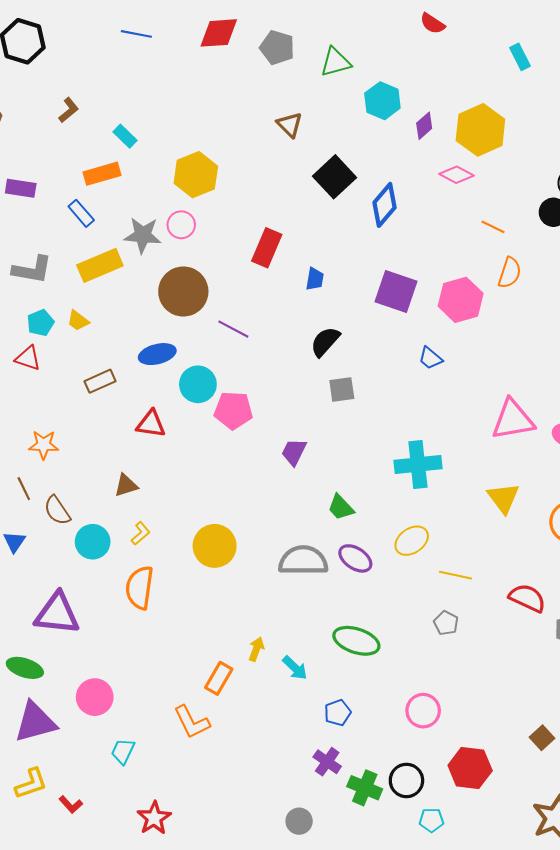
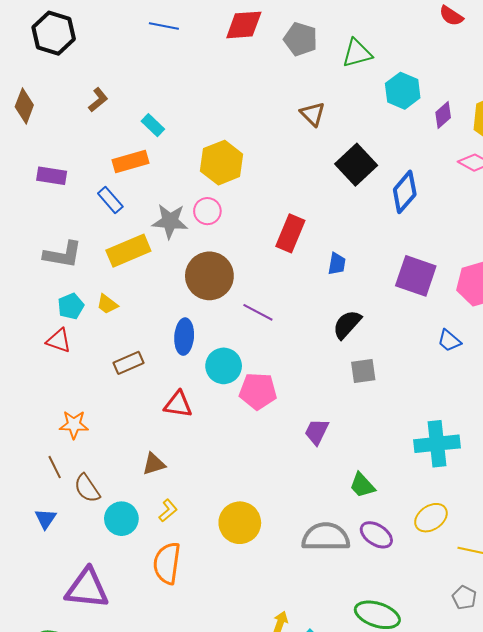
blue ellipse: (157, 354) -> (184, 337), turned -72

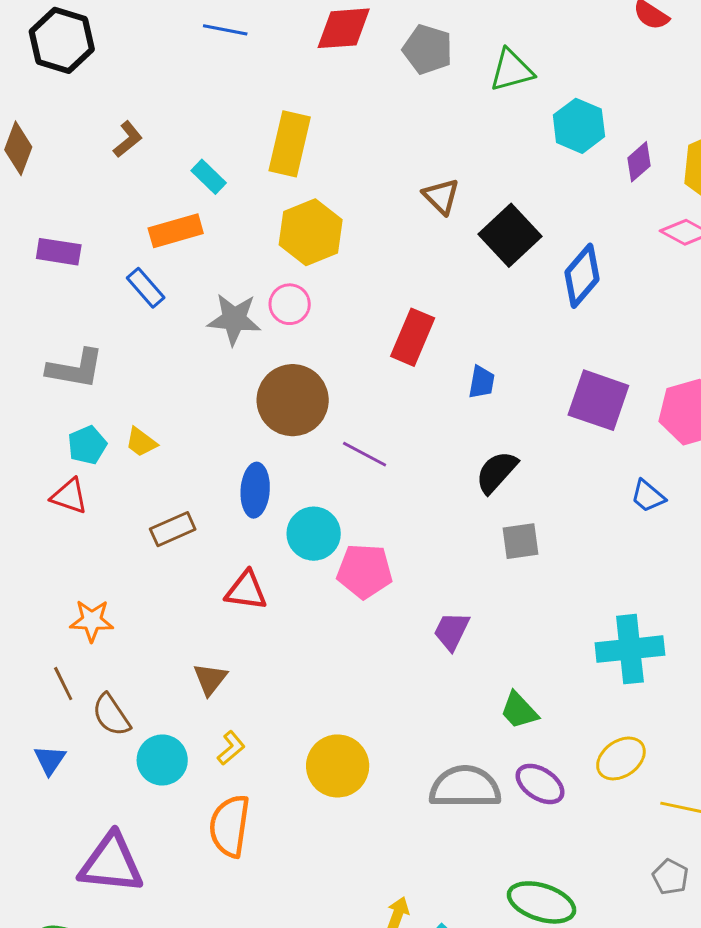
brown triangle: (313, 114) -> (441, 196), moved
yellow rectangle: (128, 251) -> (290, 144), moved, turned -54
brown triangle: (154, 464) -> (210, 679), turned -35

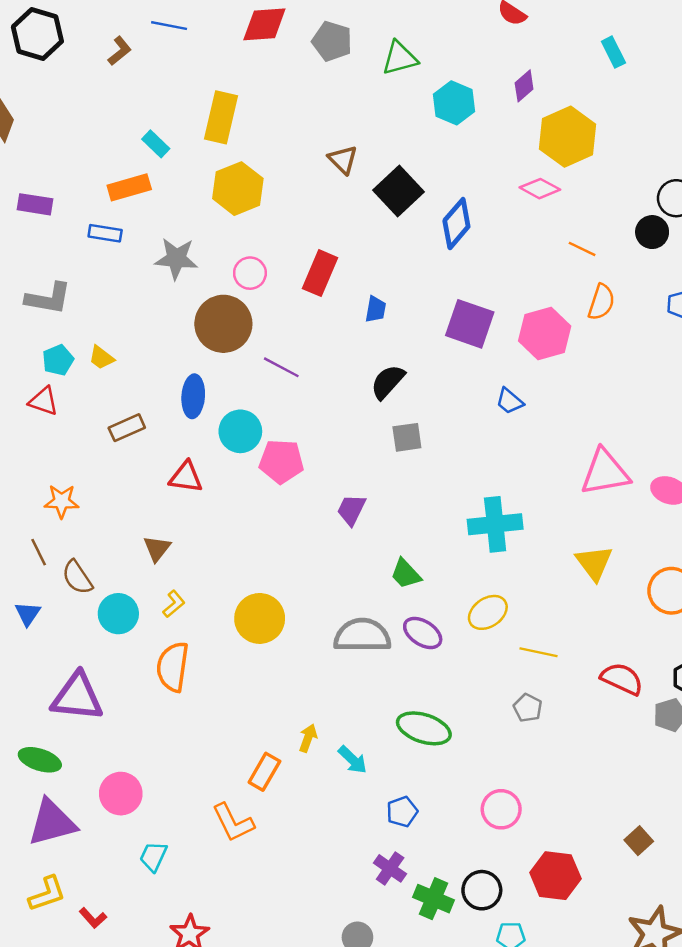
brown L-shape: (128, 139) -> (120, 51), moved
purple diamond: (639, 162) -> (524, 86), moved
blue rectangle: (146, 288) -> (105, 233), turned -40
pink circle: (290, 304) -> (250, 273), moved

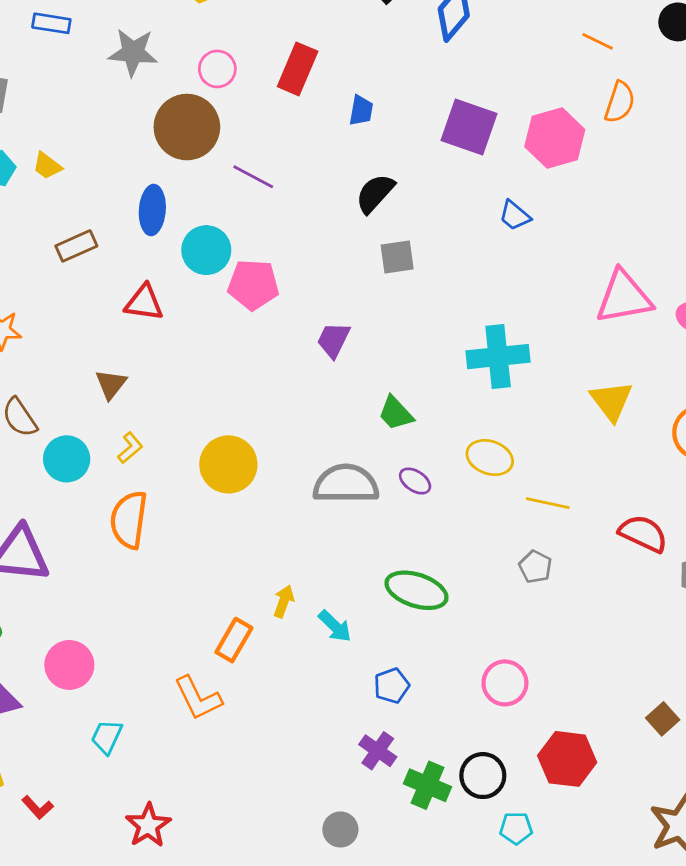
yellow ellipse: (488, 612) -> (490, 458), turned 54
purple ellipse: (423, 633) -> (415, 481), size x0.7

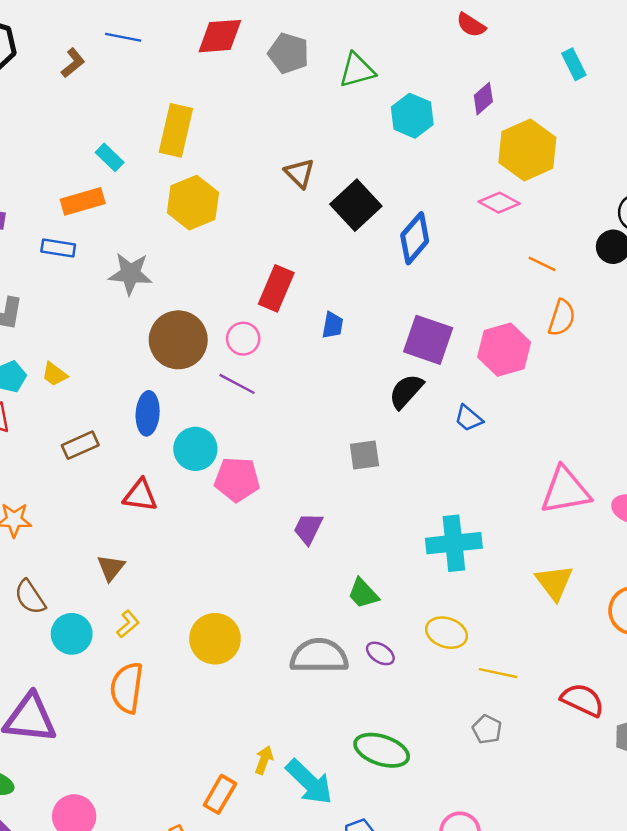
pink circle: (217, 69) -> (243, 339), moved
black semicircle: (375, 193) -> (406, 391), moved
cyan arrow: (335, 626) -> (309, 782), size x1.6

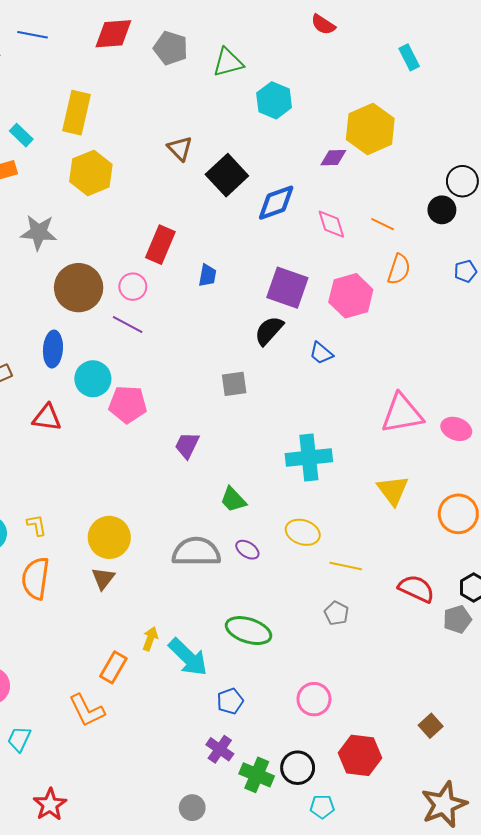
purple diamond: (483, 99) -> (333, 158), moved, turned 40
pink diamond: (499, 203) -> (331, 224), moved, turned 44
blue diamond: (415, 238) -> (276, 203), turned 30
brown triangle: (111, 568) -> (103, 578), moved
yellow L-shape: (128, 624) -> (37, 525), turned -60

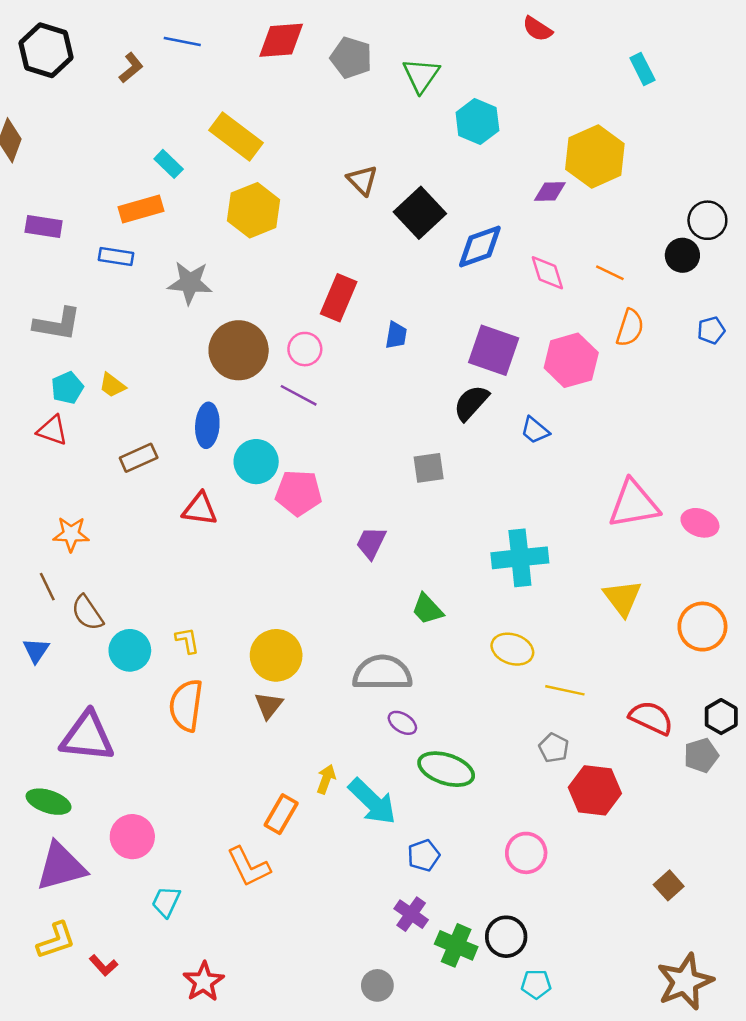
green triangle: (228, 62) -> (421, 75), turned -40
yellow rectangle: (76, 113) -> (236, 136), turned -66
purple ellipse: (247, 550) -> (402, 723), moved
red hexagon: (360, 755) -> (595, 790), moved

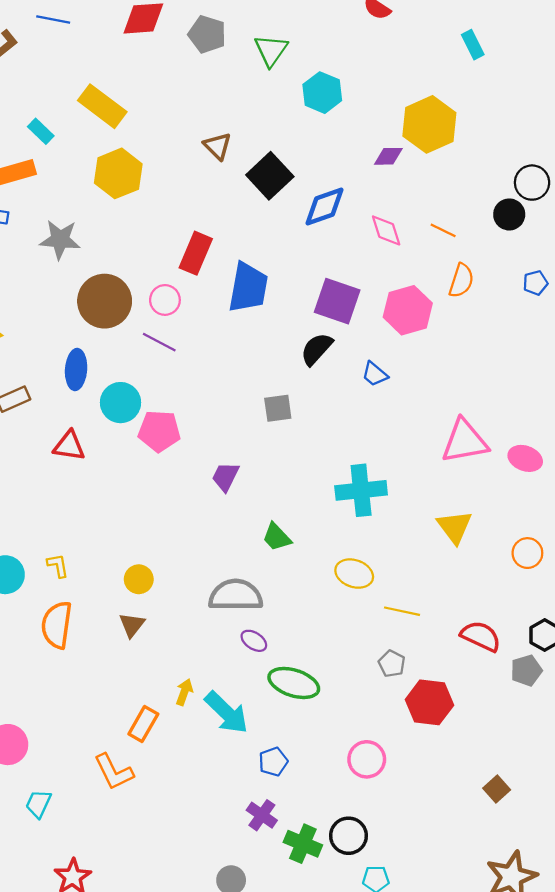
blue trapezoid: (396, 335) -> (248, 287), size x2.0
orange circle: (702, 627) -> (527, 553), size x0.7
yellow circle: (276, 655) -> (139, 579), size x0.6

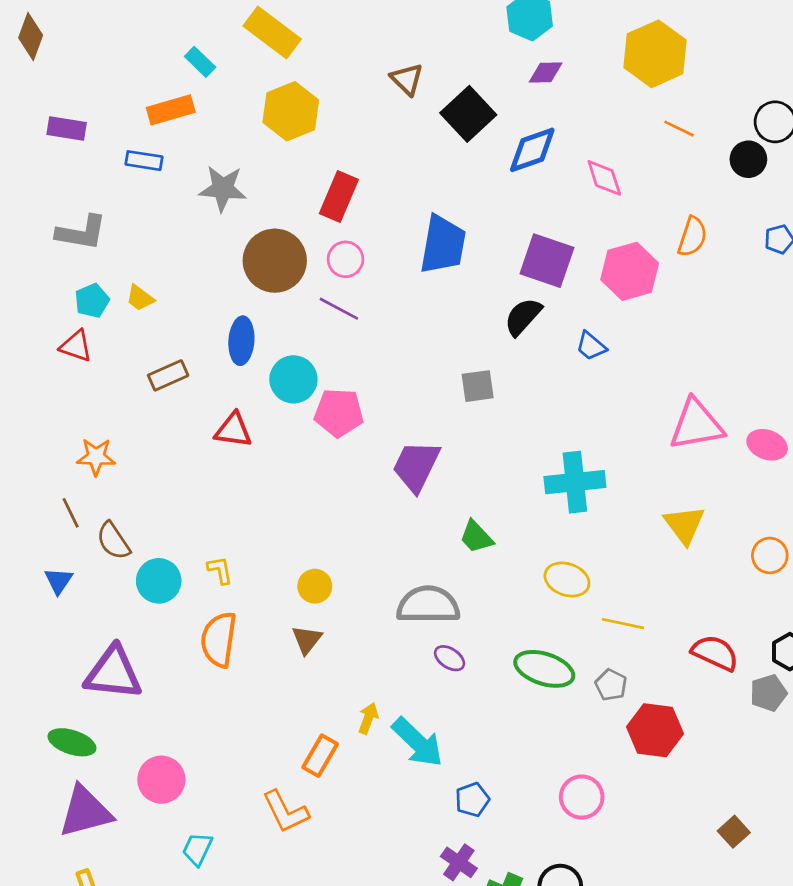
purple diamond: (388, 156) -> (546, 73), moved
orange line: (443, 230) -> (679, 129), moved
red rectangle: (196, 253) -> (339, 197), moved
purple trapezoid: (225, 477) -> (416, 466), size x1.5
green ellipse: (294, 683) -> (544, 669), moved

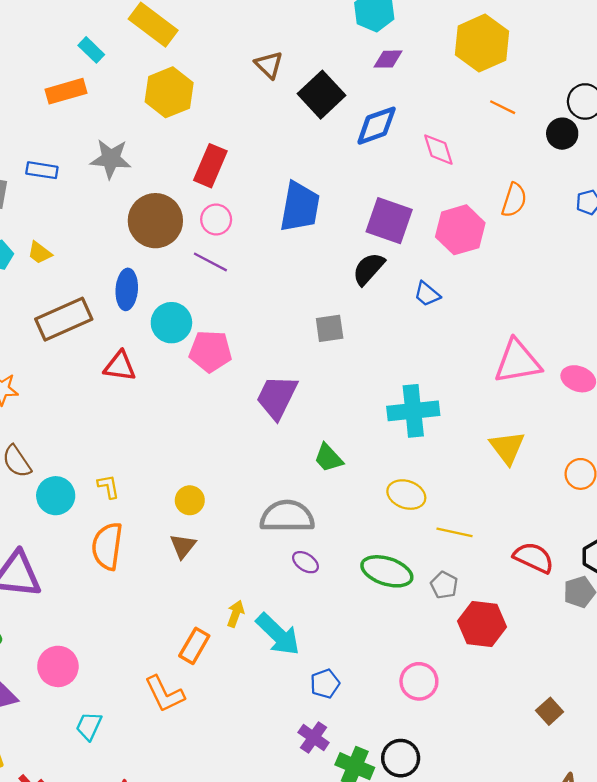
blue rectangle: (144, 161) -> (42, 170), moved
brown rectangle: (168, 375) -> (64, 319), size x1.6

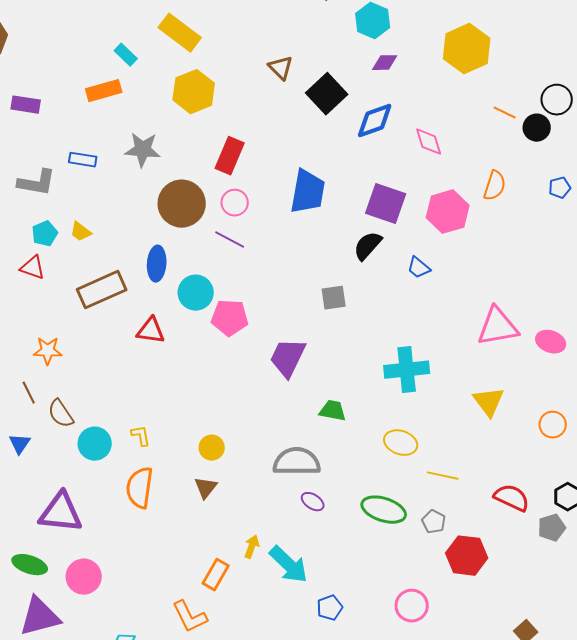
orange line: (503, 107) -> (505, 113), moved
green trapezoid: (328, 458) -> (333, 411), turned 144
pink circle: (58, 666) -> (84, 577), moved

